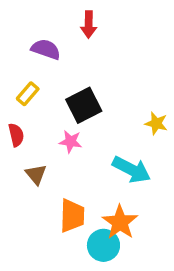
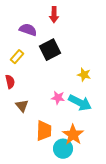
black square: (84, 105) -> (50, 50), moved
yellow star: (156, 123) -> (84, 75), moved
pink star: (71, 142) -> (58, 98), moved

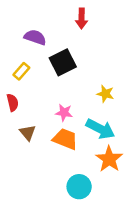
red arrow: (54, 15) -> (82, 18), moved
pink star: (58, 98) -> (64, 113), moved
orange trapezoid: (44, 131) -> (65, 139), moved, turned -70
orange star: (73, 135) -> (109, 159), moved

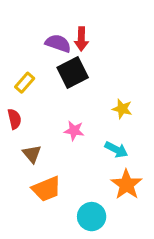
red arrow: (82, 18) -> (81, 39), moved
purple semicircle: (35, 37) -> (58, 43), moved
cyan arrow: (100, 129) -> (116, 150), size x0.7
orange trapezoid: (65, 139) -> (46, 189), moved, turned 136

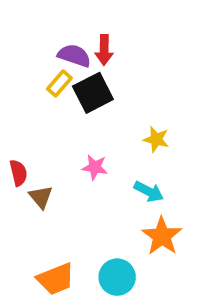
yellow rectangle: (25, 83) -> (59, 83), moved
red semicircle: (14, 119) -> (18, 173), moved
orange trapezoid: (46, 189) -> (56, 279), moved

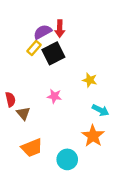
purple semicircle: (74, 56) -> (43, 32), turned -48
cyan arrow: (149, 191) -> (100, 110), moved
orange trapezoid: (56, 279) -> (32, 148), moved

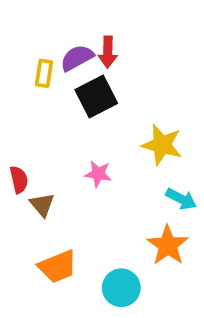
yellow rectangle: (34, 48) -> (44, 73), moved, turned -32
yellow star: (90, 80) -> (162, 145), size x1.5

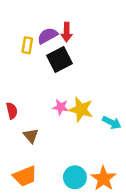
yellow star: (162, 145) -> (81, 109), moved
brown triangle: (42, 205) -> (31, 136), moved
orange star: (168, 245) -> (103, 179), moved
orange trapezoid: (58, 267) -> (25, 176), moved

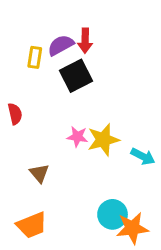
yellow star: (81, 109) -> (103, 140), turned -30
red semicircle: (12, 111) -> (15, 114), moved
cyan circle: (75, 177) -> (113, 214), moved
orange star: (103, 179) -> (132, 228), turned 30

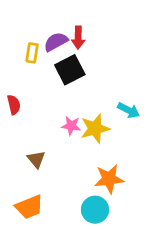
cyan arrow: (143, 156) -> (129, 110), moved
cyan circle: (113, 214) -> (95, 210), moved
orange star: (132, 228) -> (109, 179), moved

